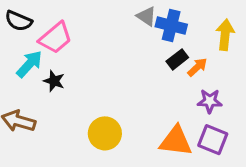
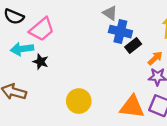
blue cross: (171, 26) -> (120, 32), moved
cyan arrow: (29, 64) -> (22, 49), turned -140
orange arrow: (197, 67) -> (155, 58), moved

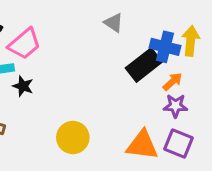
blue cross: (120, 32) -> (165, 47), moved
black rectangle: (133, 45) -> (144, 65), size x1.6

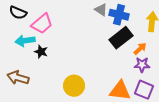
blue cross: (165, 47) -> (119, 15), moved

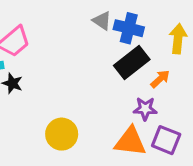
purple star: (142, 65) -> (145, 109), moved

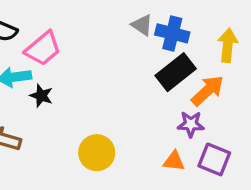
orange arrow: (160, 79) -> (208, 91), size x1.5
orange triangle: (130, 142) -> (174, 161), size x0.6

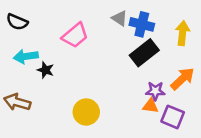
pink trapezoid: (43, 49) -> (75, 35), moved
orange arrow: (208, 91) -> (182, 79), moved
orange triangle: (174, 161) -> (150, 106), moved

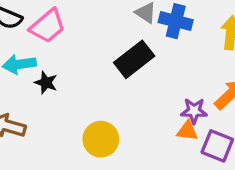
pink trapezoid: (75, 35) -> (48, 26), moved
black rectangle: (144, 53) -> (134, 59), moved

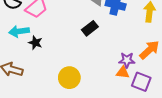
black rectangle: (134, 59) -> (90, 28), size x0.7

